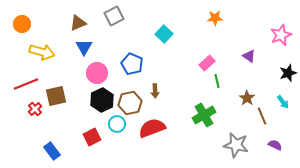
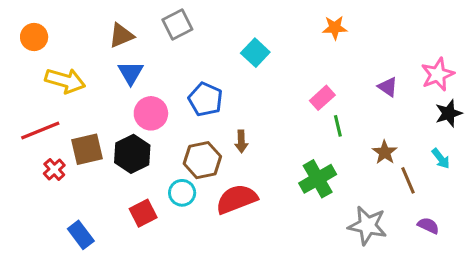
pink star: (281, 35) -> (438, 74), moved
black hexagon: (102, 100) -> (132, 154), moved

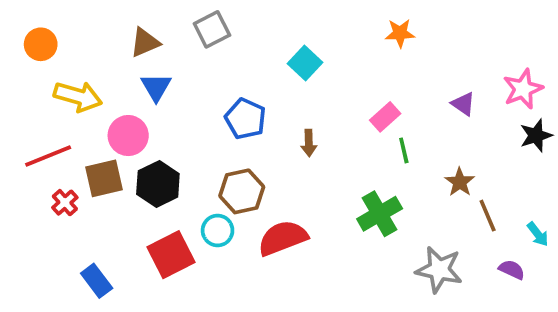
pink circle: (151, 113) -> (128, 136), moved
brown arrow: (241, 141) -> (309, 143), moved
cyan arrow: (441, 159) -> (538, 234), moved
red square: (143, 213) -> (171, 255), size x1.4

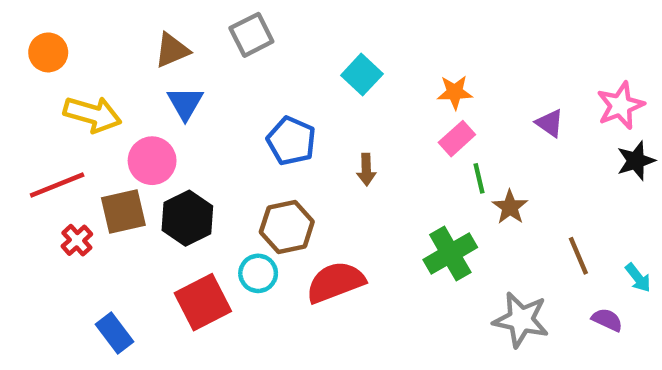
orange star: (400, 33) -> (455, 92), moved
brown star: (460, 182) -> (510, 207), moved

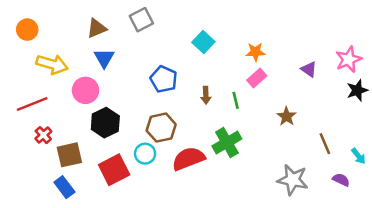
green line: (479, 178) -> (236, 100), moved
brown square: (123, 212) -> (69, 155), moved
green cross: (450, 253) -> (227, 142), moved

